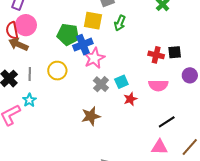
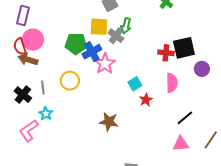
black square: (175, 52) -> (184, 48), size x1.6
gray cross: (101, 84) -> (116, 36), moved
pink semicircle: (158, 85) -> (172, 83), turned -84
brown star: (91, 116) -> (109, 122), turned 30

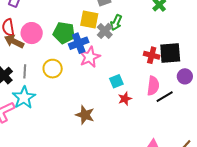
pink circle: (33, 40) -> (32, 33), moved
cyan star: (46, 114) -> (24, 98), size x1.6
black line: (185, 118) -> (165, 97), moved

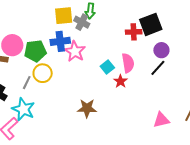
green pentagon: (64, 33) -> (35, 51), moved
blue cross: (79, 43) -> (60, 41), turned 30
gray line: (25, 71) -> (27, 83), moved, turned 40
purple circle: (185, 76) -> (161, 50), moved
pink semicircle: (153, 86) -> (128, 63), moved

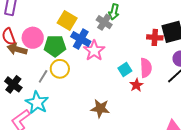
yellow square: (64, 16) -> (67, 21), moved, turned 30
blue cross: (60, 41) -> (81, 39), turned 30

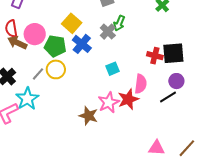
pink star: (94, 51) -> (109, 102), moved
cyan square: (125, 70) -> (113, 69), moved
red star: (136, 85) -> (128, 99), size x1.5

